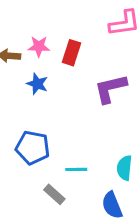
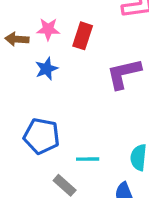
blue star: (37, 84) -> (46, 69), turned 30

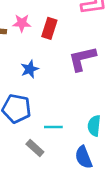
blue star: (46, 69) -> (30, 69), moved

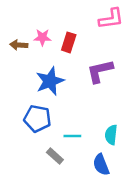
blue star: (30, 69) -> (50, 81), size x1.6

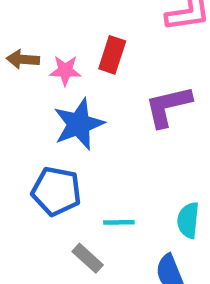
pink star: (42, 37) -> (65, 71), moved

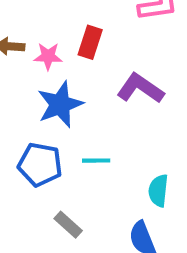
purple L-shape: (168, 106) -> (140, 88), turned 48
cyan line: (119, 222) -> (96, 161), moved

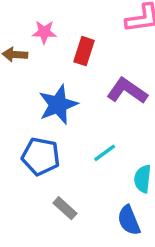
pink star: (48, 56) -> (44, 32), moved
cyan line: (96, 161) -> (105, 153), moved, turned -35

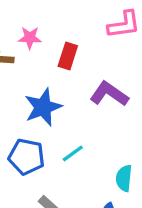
cyan line: (105, 153) -> (73, 153), moved

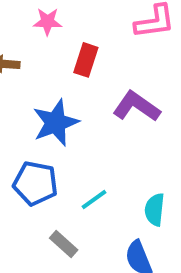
pink star: (30, 38) -> (47, 22), moved
cyan line: (73, 153) -> (94, 200), moved

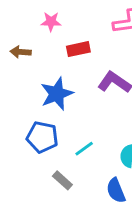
red rectangle: (86, 60) -> (78, 49), turned 60

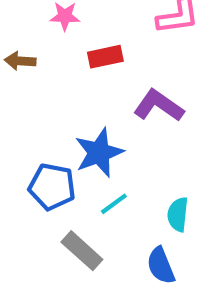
blue star: (57, 94) -> (99, 153), moved
gray rectangle: (62, 180) -> (82, 251), size x1.4

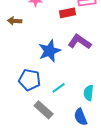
red rectangle: (105, 57) -> (68, 13), moved
blue star: (99, 153) -> (50, 51), moved

